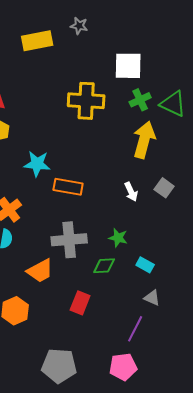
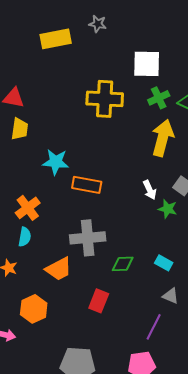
green star: (118, 238) -> (168, 209), moved

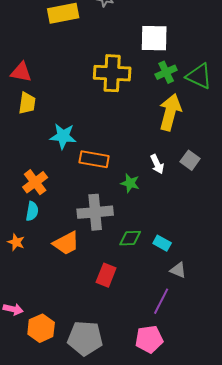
green star: (168, 209) -> (130, 183), moved
cyan rectangle: (164, 263) -> (162, 243), moved
orange hexagon: (34, 309) -> (41, 328), moved

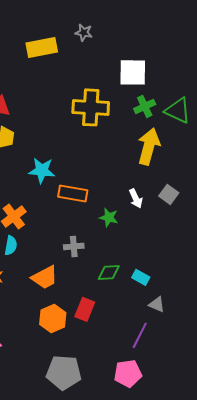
gray cross: (95, 212) -> (74, 246), size x0.6
orange hexagon: (41, 328) -> (53, 318), moved

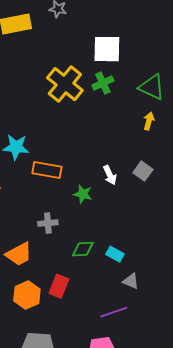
green cross: (145, 106) -> (103, 83), moved
yellow cross: (91, 107) -> (65, 84), turned 36
yellow arrow: (149, 146) -> (149, 121), moved, size x0.5
purple line: (140, 335) -> (114, 312), turned 44

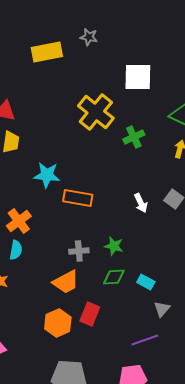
green cross: (103, 83) -> (134, 137), moved
green star: (83, 194) -> (114, 246), moved
orange trapezoid: (19, 254) -> (66, 282), moved
gray triangle: (131, 281) -> (162, 309), turned 48

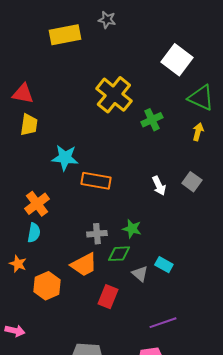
white square: (138, 77) -> (177, 60), moved, turned 36
green diamond: (114, 277) -> (119, 254), moved
gray triangle: (162, 309) -> (140, 274), moved, turned -30
orange hexagon: (58, 323) -> (47, 286), moved

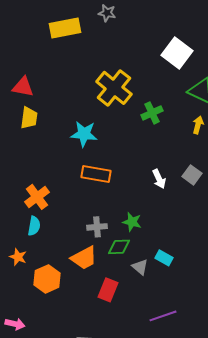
cyan star: (65, 158) -> (84, 134), moved

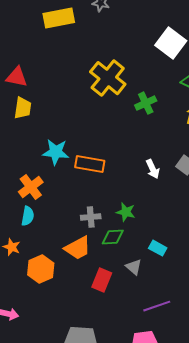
cyan star: (84, 134) -> (56, 152), moved
gray triangle: (140, 267) -> (134, 267), moved

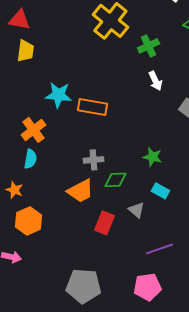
white arrow: (153, 169) -> (155, 81), moved
green star: (126, 212) -> (152, 157), moved
orange hexagon: (41, 269) -> (28, 221), moved

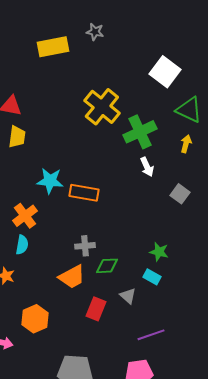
green cross: (148, 46) -> (140, 132), size x1.5
green star: (152, 157) -> (159, 252), moved
orange hexagon: (28, 221) -> (35, 319), moved

